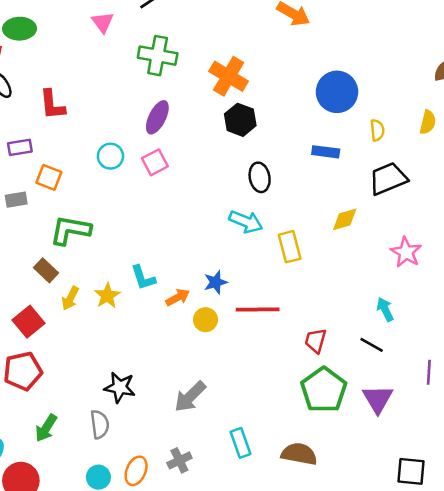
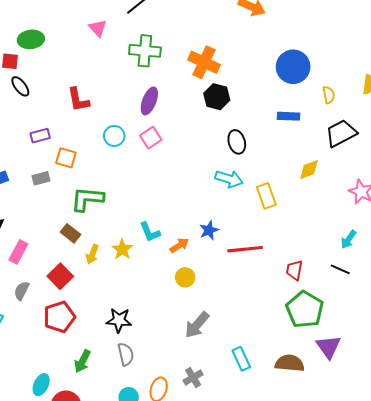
red L-shape: (52, 105) -> (78, 100), moved
cyan arrow: (385, 309) -> (349, 240), turned -114
yellow circle: (205, 320) -> (185, 277), moved
black star: (120, 387) -> (119, 320), moved
purple triangle: (378, 399) -> (328, 347), moved

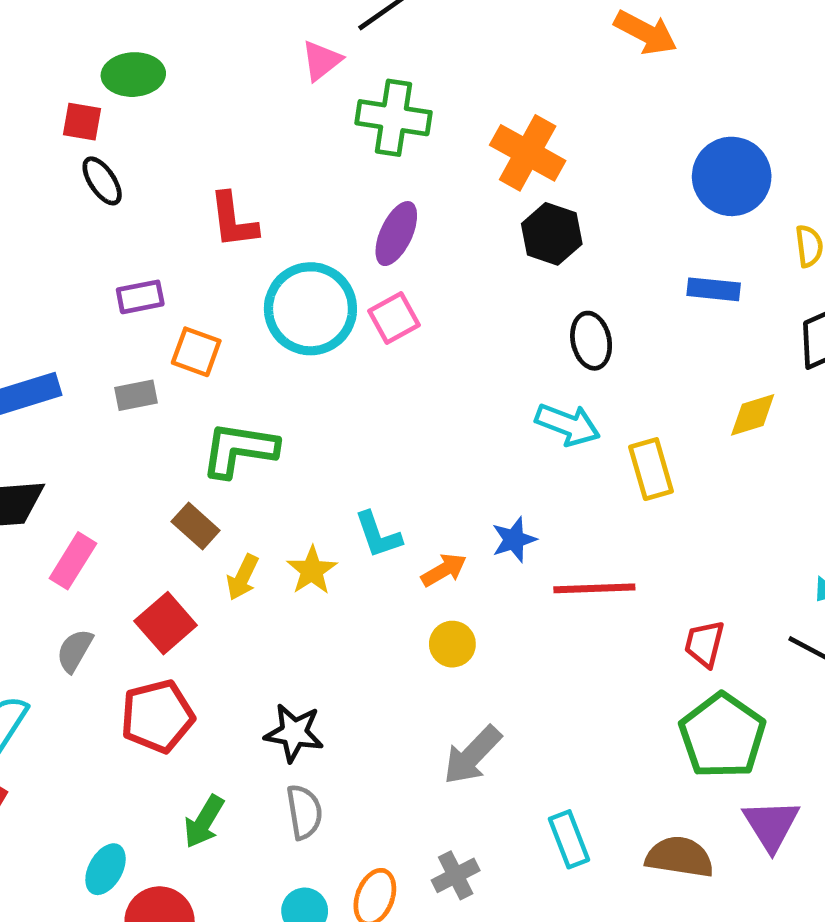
pink triangle: (98, 28) -> (321, 61), moved, turned 30
cyan circle: (114, 136) -> (310, 309), size x1.8

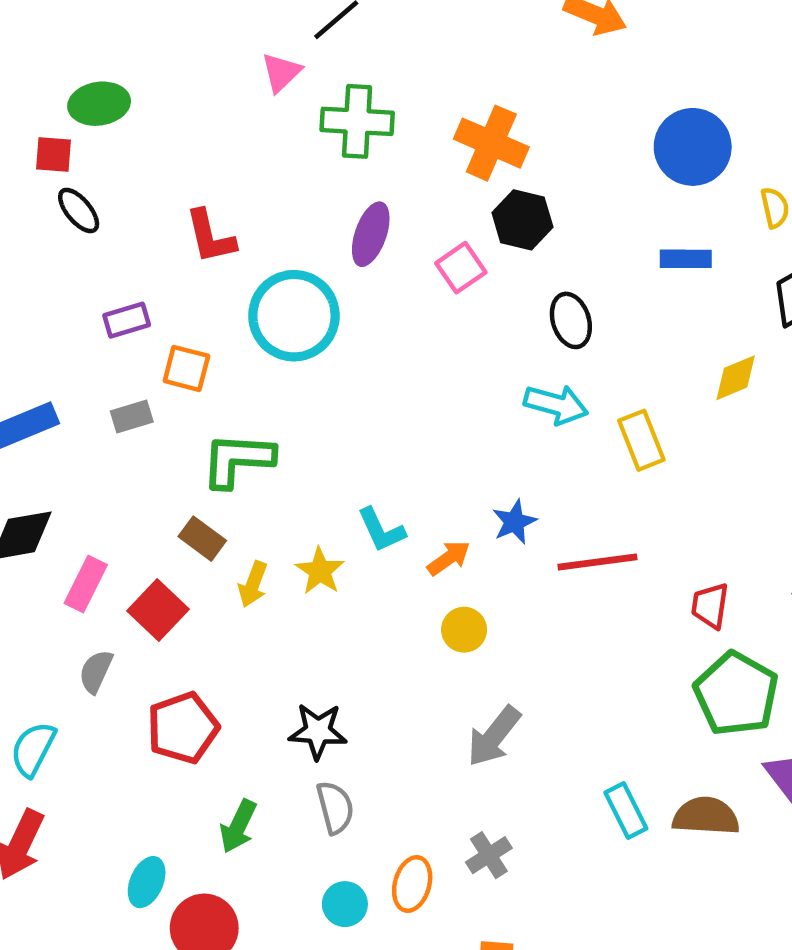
pink square: (394, 318) -> (461, 268), moved
red square: (166, 623) -> (158, 610), moved
cyan rectangle: (569, 839) -> (626, 811), moved

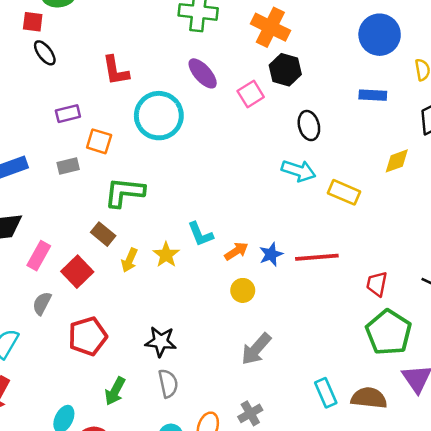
purple ellipse: (371, 234) -> (203, 73), turned -64
yellow rectangle: (641, 440) -> (344, 192), turned -48
blue star: (514, 522) -> (271, 254), moved

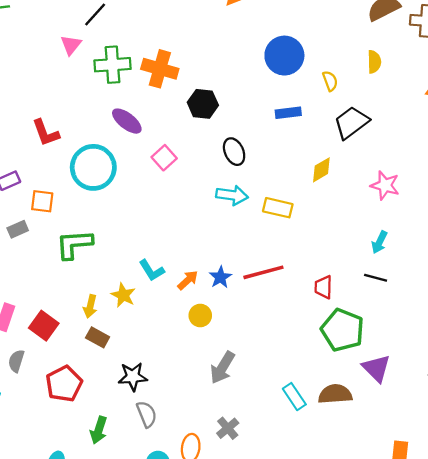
orange cross: (270, 27) -> (160, 69), moved
pink square: (251, 94) -> (164, 158), moved
brown rectangle: (103, 234) -> (98, 337), moved

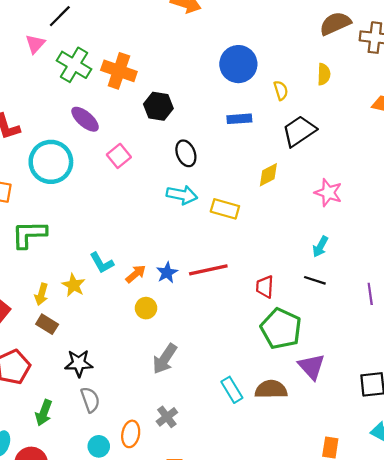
green cross: (113, 65) -> (74, 65), turned 32

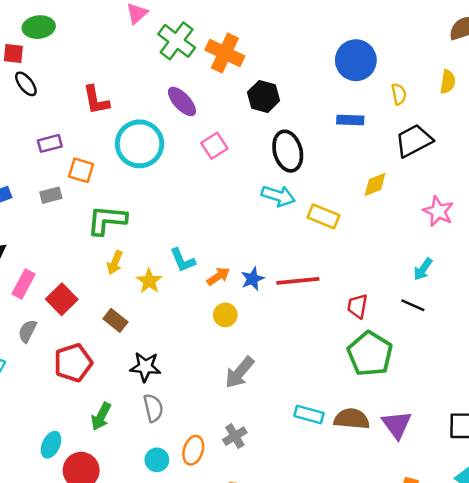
black ellipse: (186, 153) -> (288, 151), size x1.4
yellow arrow: (41, 294) -> (115, 263), moved
purple triangle: (312, 367) -> (397, 425), moved
cyan rectangle: (232, 390) -> (309, 414), turned -50

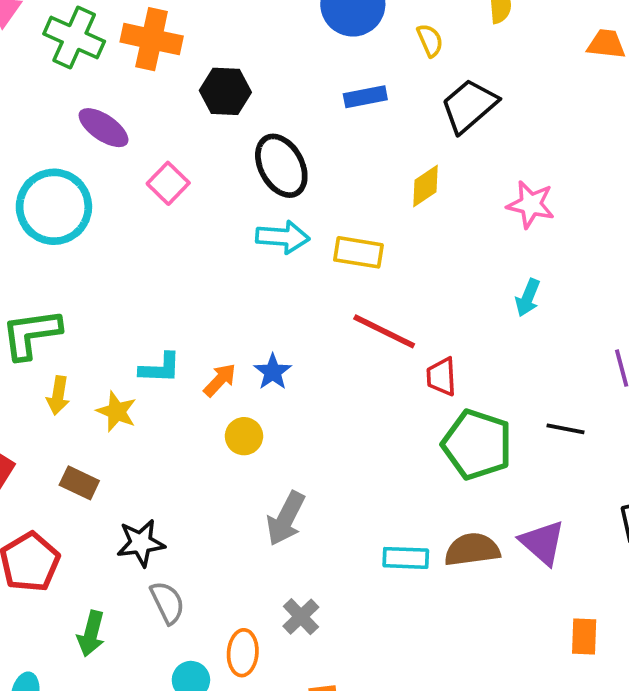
cyan L-shape: (183, 260) -> (160, 368), turned -52
red line: (298, 281) -> (384, 331), moved, turned 45
black line: (413, 305) -> (565, 429), moved

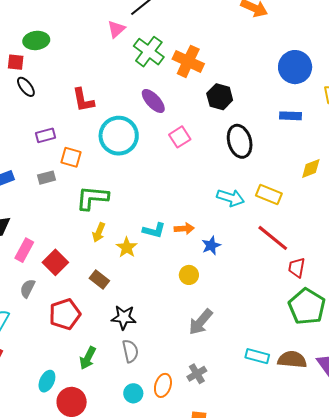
cyan arrow: (283, 237) -> (231, 198), moved
orange arrow: (220, 380) -> (184, 229), moved, turned 30

